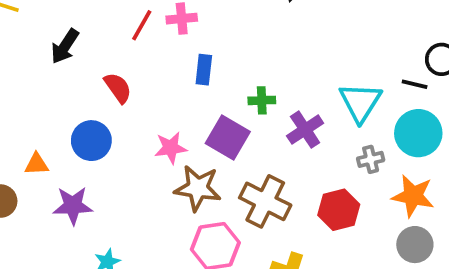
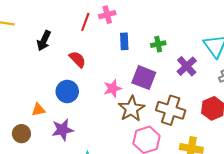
green cross: (262, 100) -> (158, 44), moved
brown star: (198, 188) -> (131, 109), turned -30

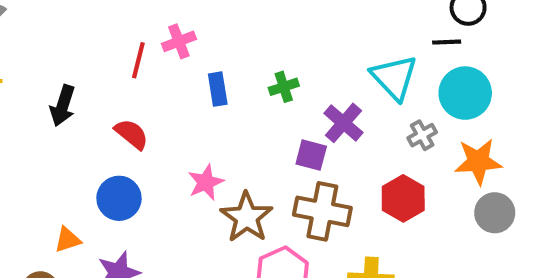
purple square: (144, 78) -> (311, 155), moved, size x0.7

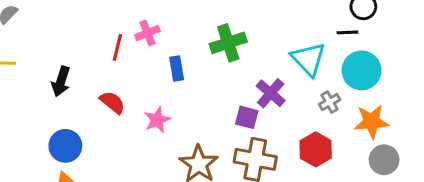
green cross: (284, 87) -> (228, 43), moved, size x1.6
pink star: (206, 182) -> (157, 120), moved
blue circle: (119, 198) -> (65, 146), moved

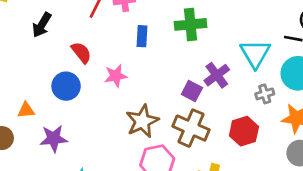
blue circle: (65, 146) -> (66, 86), moved

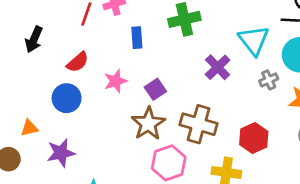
red semicircle: (81, 52) -> (78, 62), turned 95
purple square: (192, 91) -> (155, 89), moved, turned 36
red hexagon: (244, 131) -> (254, 138), moved

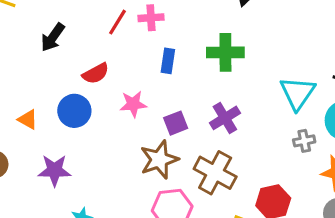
purple cross: (218, 67) -> (225, 118), moved
orange triangle: (29, 128) -> (28, 119), moved, turned 30

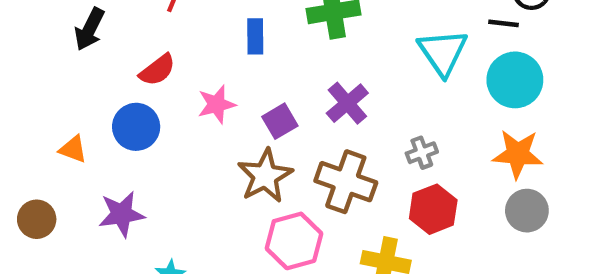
gray cross: (304, 141) -> (422, 153), moved

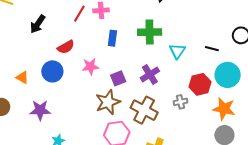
black line: (504, 23) -> (212, 49), moved
cyan triangle: (443, 52) -> (177, 51), moved, size x0.7
red hexagon: (433, 209) -> (200, 84), moved

